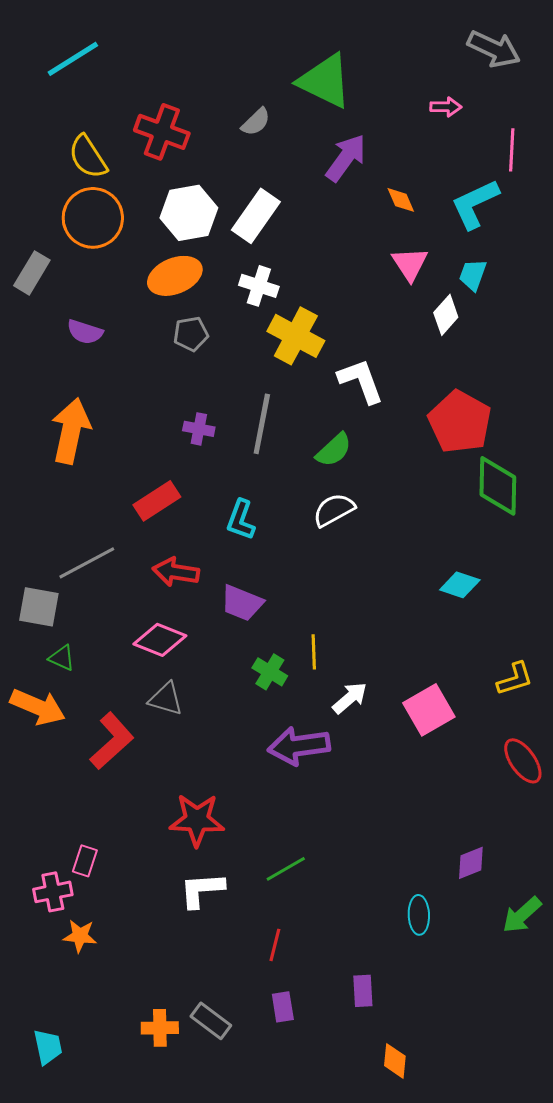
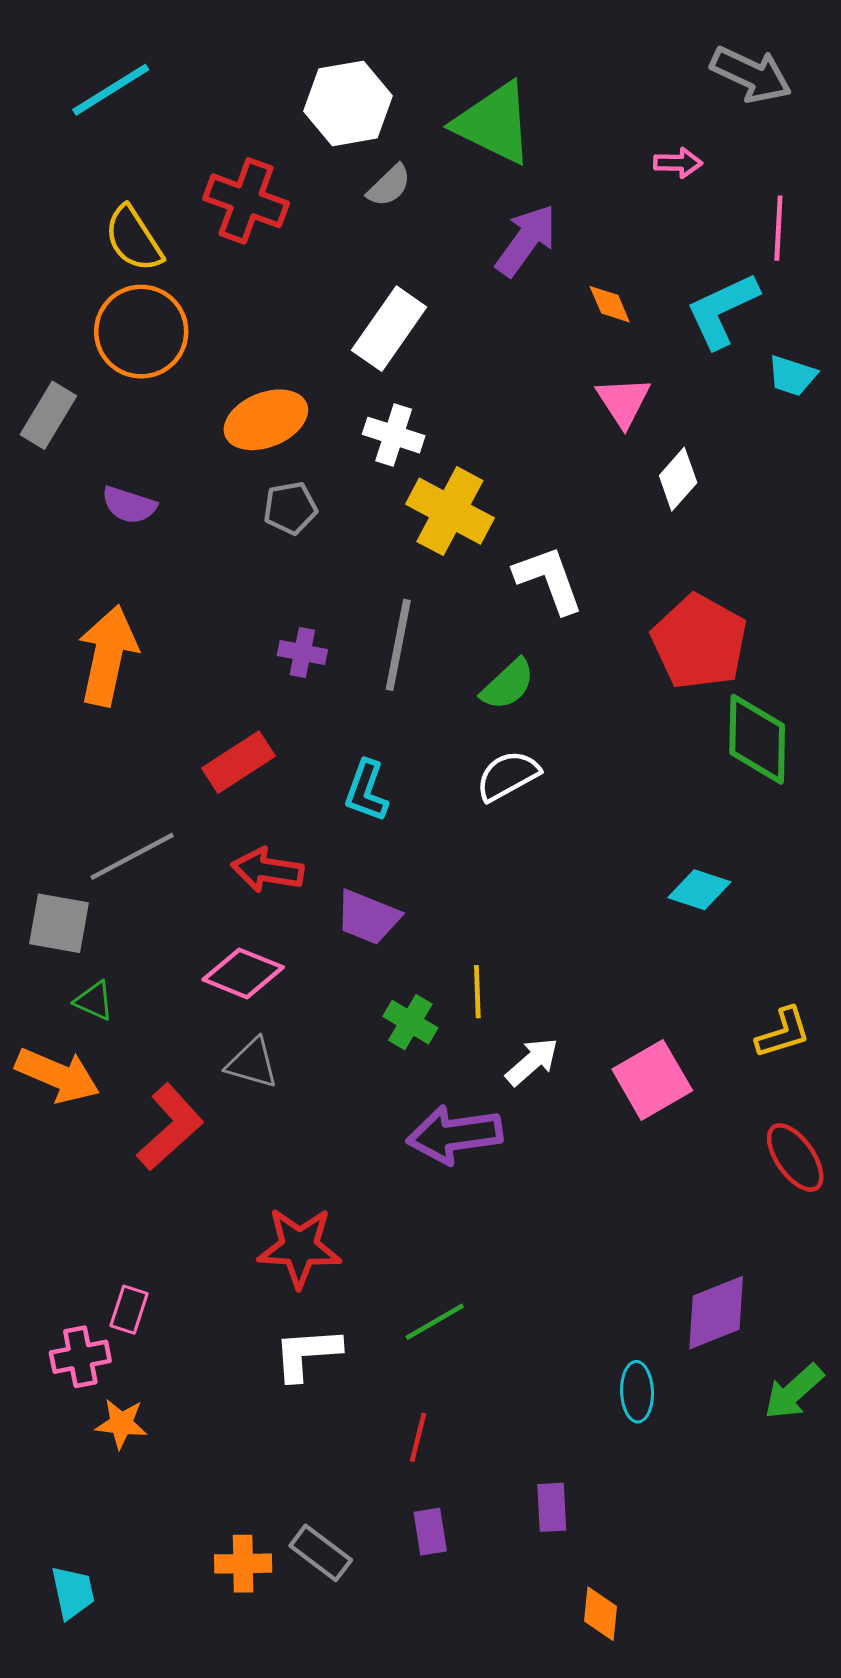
white hexagon: (189, 213) -> (348, 103), moved
cyan trapezoid: (473, 275) -> (792, 376), moved, turned -92
purple diamond: (471, 863) -> (716, 1313), size x1.5

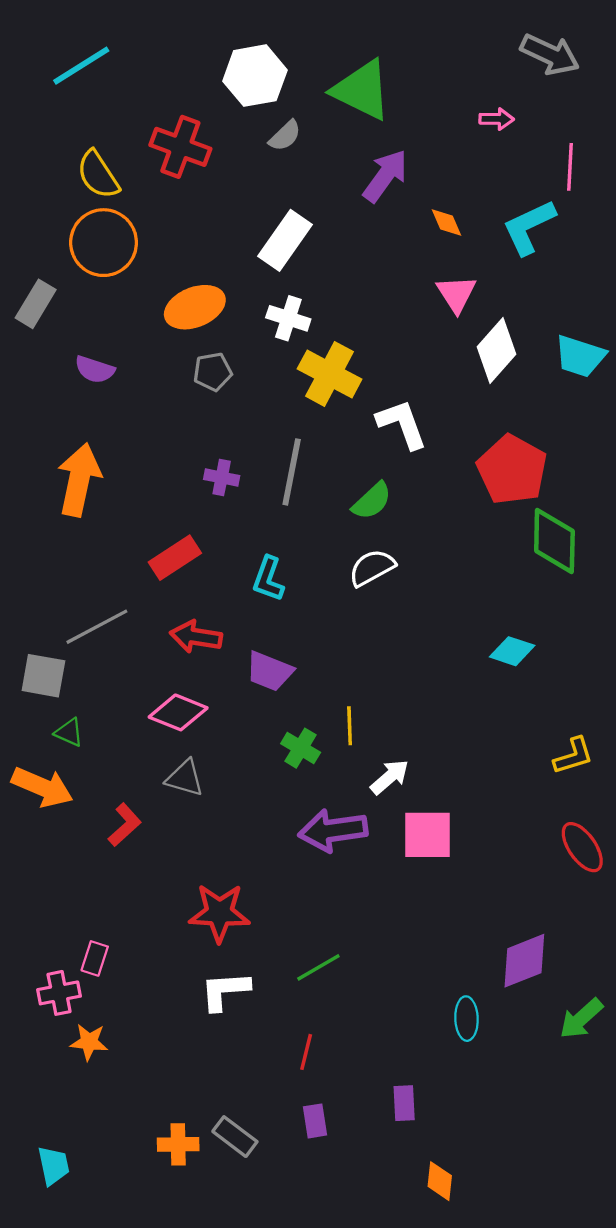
cyan trapezoid: (792, 376) -> (580, 356), moved, size x1.4
white diamond: (678, 479) -> (497, 351), size x1.4
pink square: (652, 1080) -> (428, 835), moved, turned 30
red L-shape: (170, 1127) -> (125, 825), size x0.7

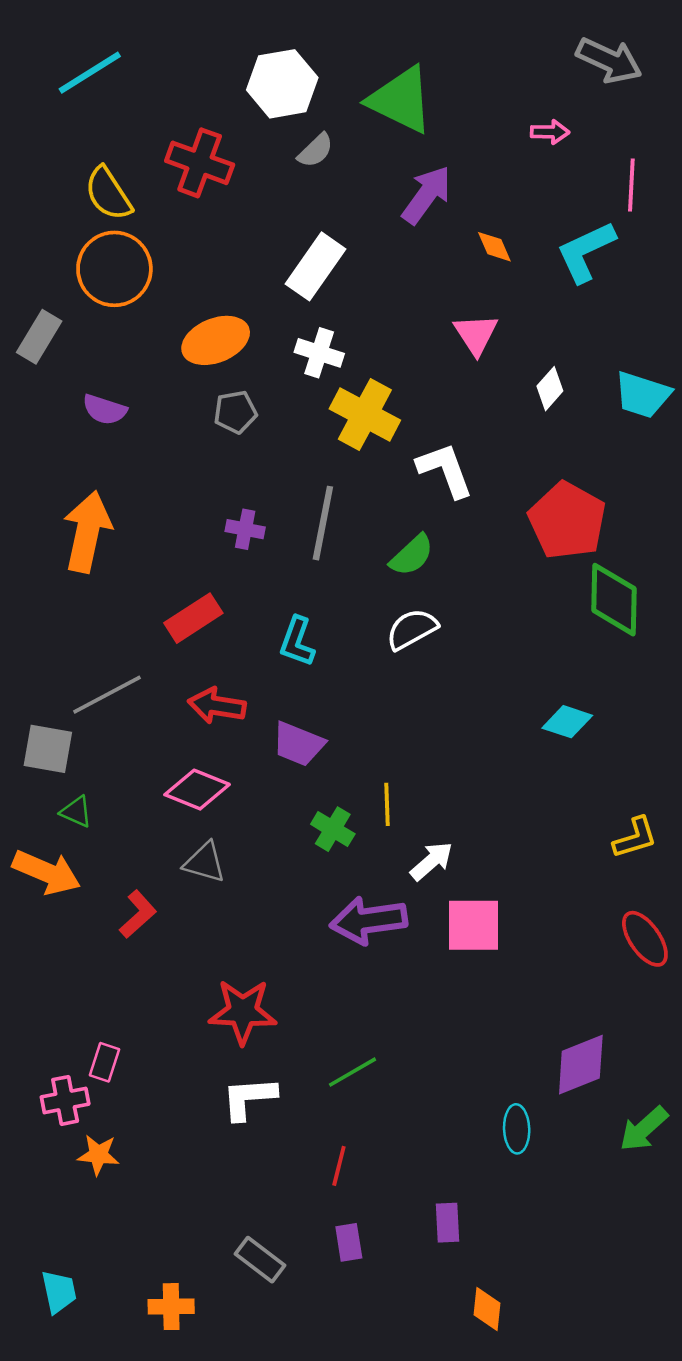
pink triangle: (456, 294) -> (476, 334), moved
white diamond: (497, 351) -> (550, 389), size x0.6
orange cross: (178, 1144) -> (171, 1307), moved

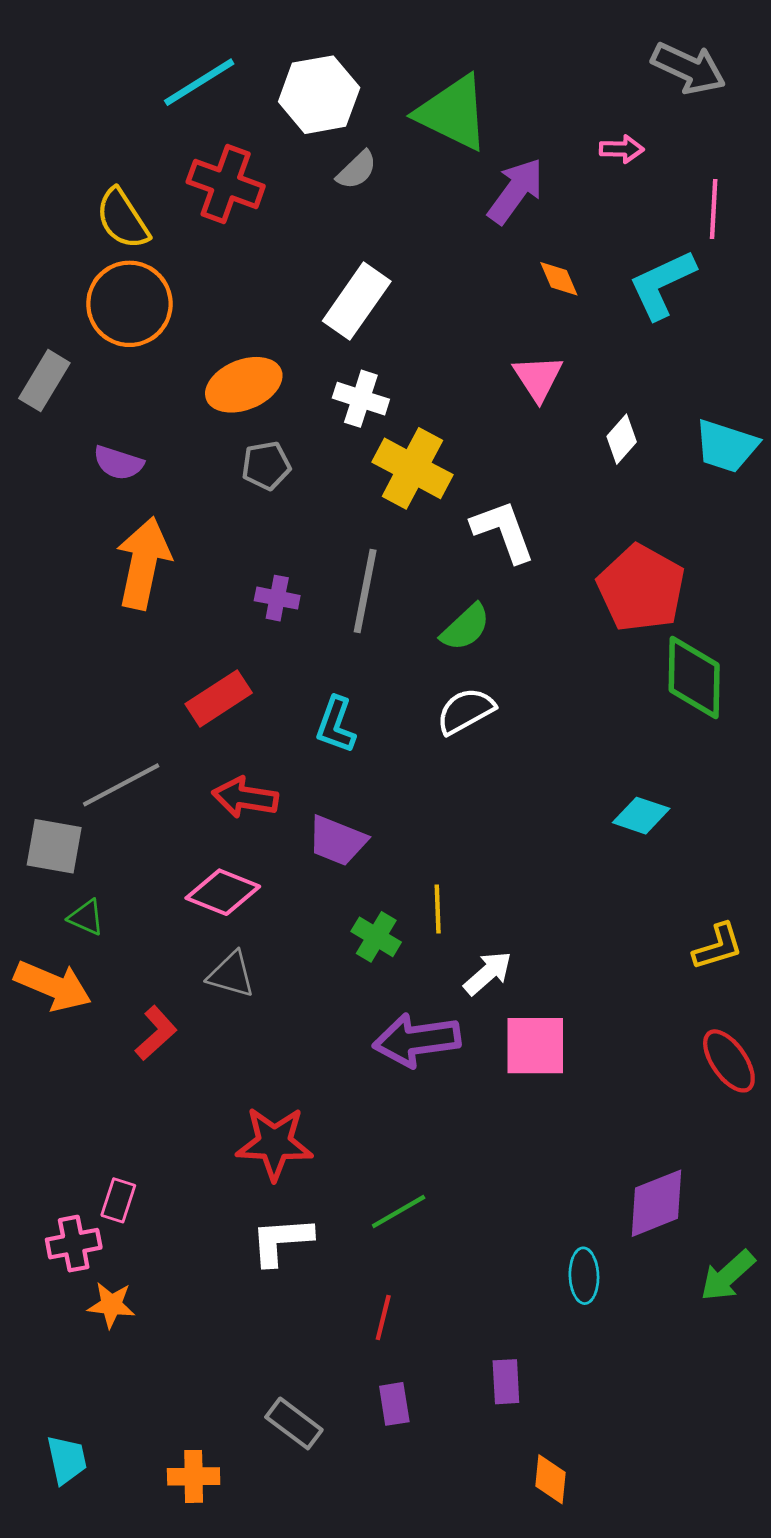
cyan line: (90, 73) -> (199, 82), moved
purple arrow: (427, 195) -> (516, 191), moved
orange arrow: (87, 532) -> (143, 563), moved

